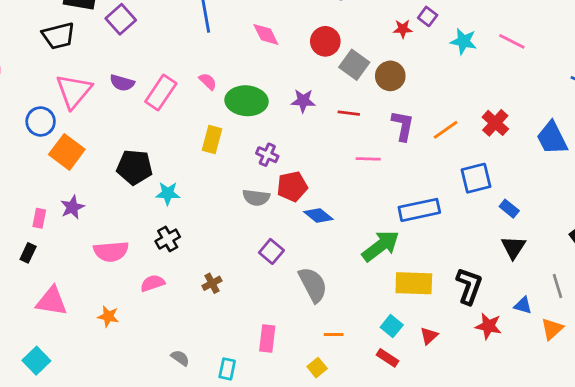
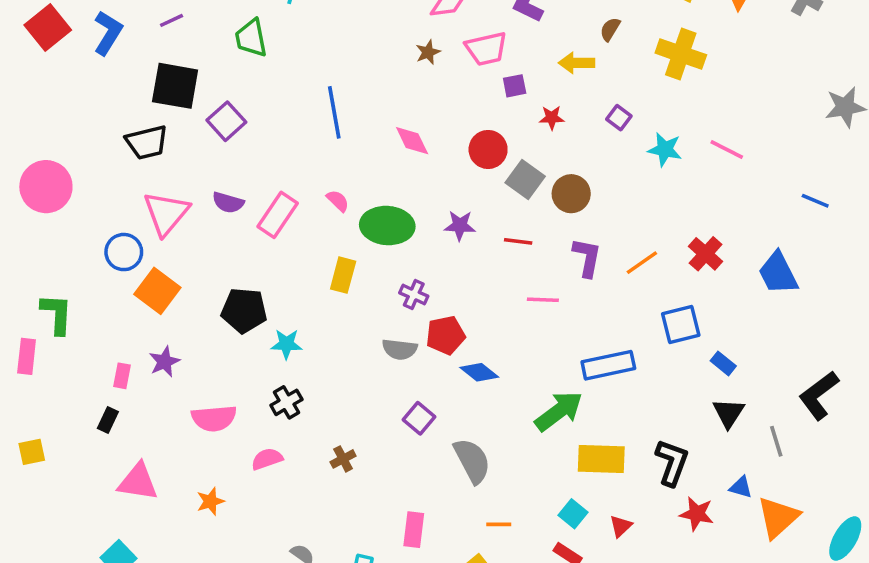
red star: (403, 29) -> (552, 118), moved
gray line: (558, 286) -> (776, 441), moved
orange star: (108, 316) -> (210, 501), turned -30
orange triangle: (552, 329) -> (778, 517), size x1.5

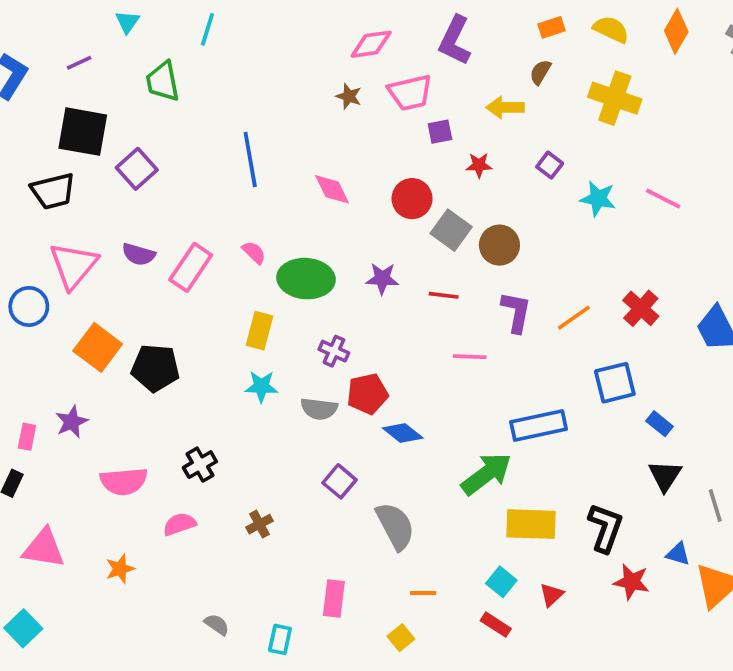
brown star: (428, 52) -> (349, 96), turned -30
orange square: (157, 291) -> (98, 347), moved
cyan star: (286, 344) -> (261, 386), moved

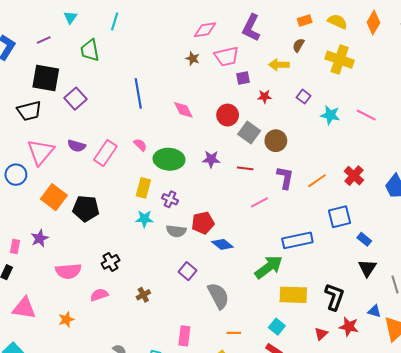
purple cross: (334, 351) -> (170, 199), moved
pink line: (470, 357) -> (259, 202), turned -30
red triangle: (552, 595) -> (321, 334), moved

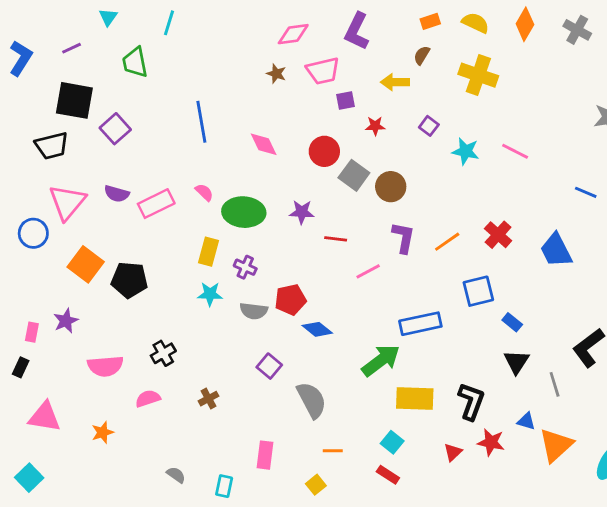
pink rectangle: (105, 153) -> (156, 204), turned 30
red line: (245, 168) -> (336, 239), moved

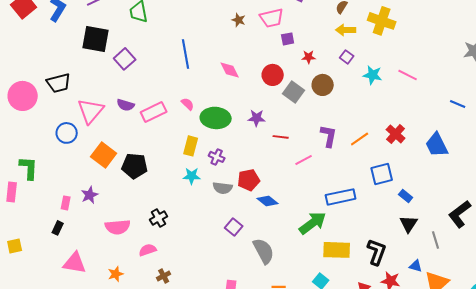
yellow arrow: (395, 82) -> (346, 30), moved
black trapezoid: (52, 146) -> (59, 83), moved
brown circle: (391, 187) -> (323, 85), moved
brown cross: (208, 399) -> (164, 276), moved

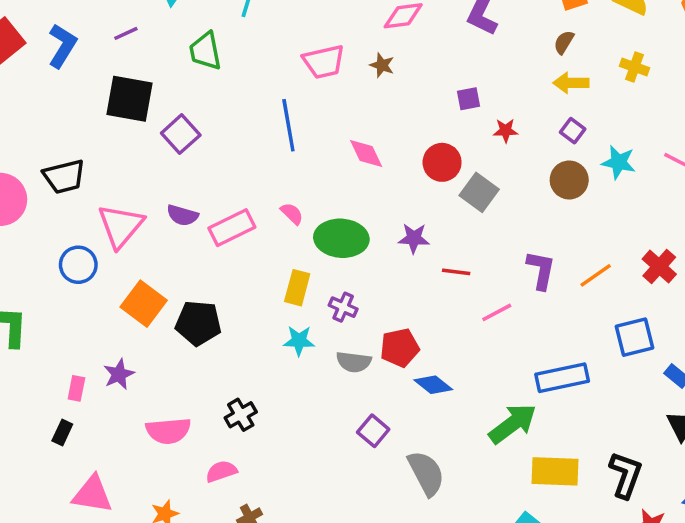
pink trapezoid: (272, 18) -> (324, 62), moved
yellow cross: (382, 21) -> (635, 67), size x0.6
brown circle: (323, 85) -> (569, 180), moved

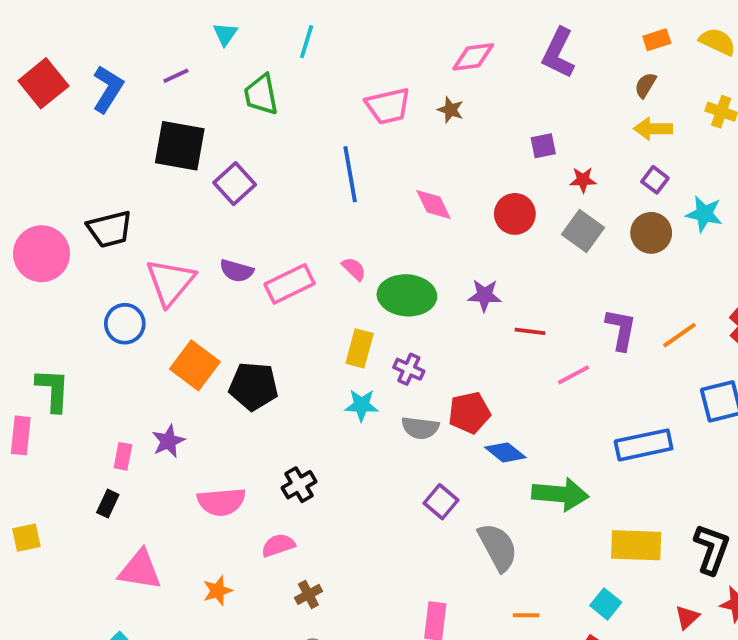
gray square: (479, 192) -> (583, 231), moved
green arrow: (513, 424) -> (560, 494), moved, turned 42

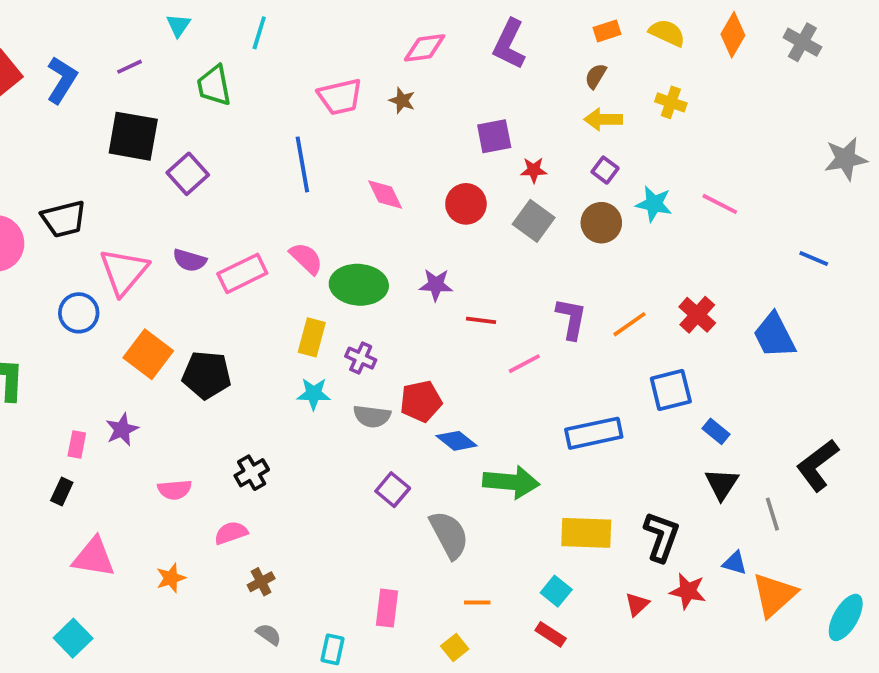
purple square: (543, 146) -> (494, 136), size x1.4
pink semicircle: (354, 269) -> (306, 258), size x1.4
pink semicircle: (221, 502) -> (175, 490), size x0.7

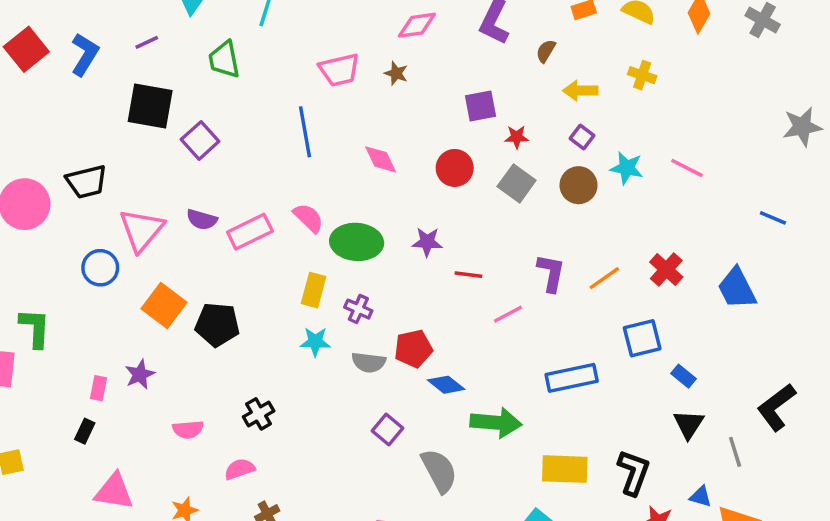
brown semicircle: (596, 76) -> (546, 51), moved

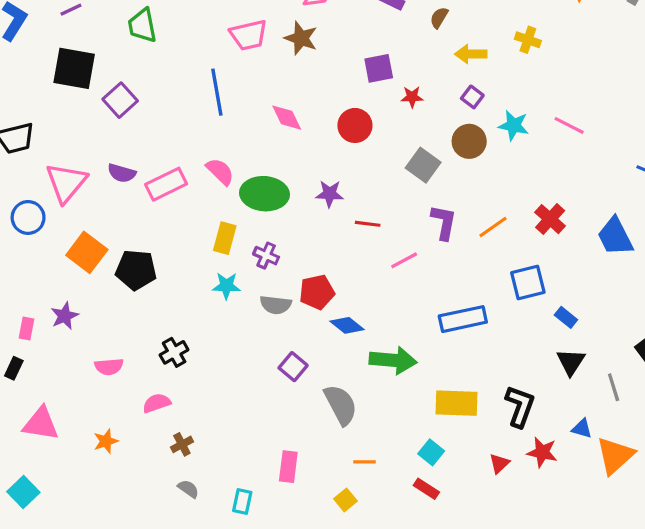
brown star: (396, 73) -> (301, 38), size x1.5
gray square: (517, 183) -> (423, 165), moved

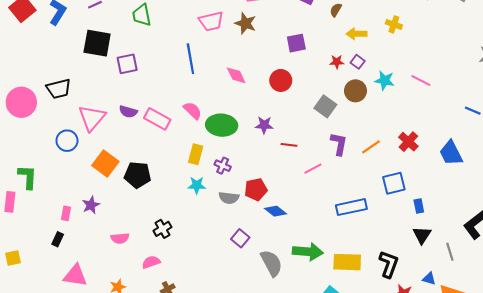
red star: (412, 97) -> (337, 62), moved
purple square: (120, 100) -> (127, 64), turned 30
pink rectangle: (166, 184) -> (157, 119), turned 55
blue rectangle: (566, 317) -> (419, 206), turned 40
green arrow: (393, 360) -> (308, 252), moved

